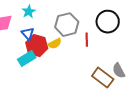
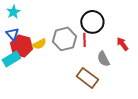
gray hexagon: (67, 25) -> (64, 39), moved
red line: (87, 40) -> (84, 40), moved
gray semicircle: (119, 71) -> (103, 59), moved

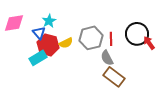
cyan star: (13, 12) -> (49, 21), moved
black circle: (92, 22) -> (137, 34), moved
gray semicircle: (103, 59) -> (107, 58), moved

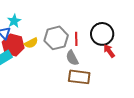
red arrow: (149, 43) -> (109, 51), moved
brown rectangle: (114, 77) -> (79, 77), turned -30

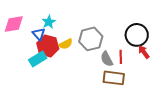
red line: (76, 39) -> (121, 57), moved

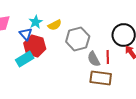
yellow semicircle: (66, 44) -> (55, 25), moved

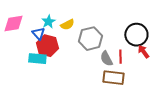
cyan rectangle: (25, 59) -> (37, 59), turned 36

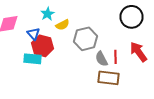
cyan star: (48, 22) -> (48, 14), moved
black circle: (136, 35) -> (132, 17), moved
red arrow: (143, 52) -> (138, 52), size x1.5

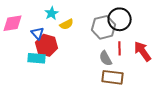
black circle: (132, 17) -> (120, 19), moved
gray hexagon: (86, 39) -> (104, 27), moved
red line: (116, 57) -> (120, 48), moved

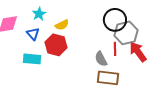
cyan star: (52, 13) -> (39, 14), moved
gray hexagon: (104, 27) -> (126, 33), moved
red hexagon: (47, 45) -> (56, 45), moved

